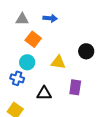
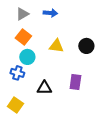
gray triangle: (22, 19) -> (22, 14), turned -32
orange square: (33, 39) -> (23, 37), moved
yellow triangle: (58, 62) -> (56, 46), moved

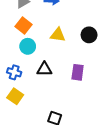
blue cross: (17, 73) -> (14, 72), moved
black triangle: (44, 88) -> (44, 69), moved

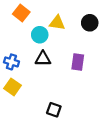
cyan circle: (28, 46) -> (40, 35), moved

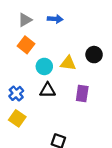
yellow triangle: (57, 23) -> (68, 63), moved
blue cross: (11, 62) -> (16, 93), turned 32

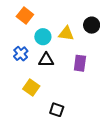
blue cross: (16, 93) -> (21, 54), moved
yellow square: (17, 118) -> (31, 88), moved

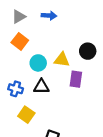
blue cross: (21, 54) -> (16, 89), moved, turned -32
purple rectangle: (80, 63) -> (76, 79), moved

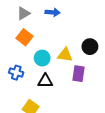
blue cross: (16, 89) -> (16, 73), moved

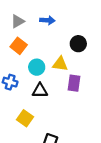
black circle: (90, 47) -> (78, 44), moved

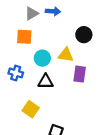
gray triangle: (18, 21) -> (32, 13), moved
orange square: (19, 46) -> (24, 37), turned -35

